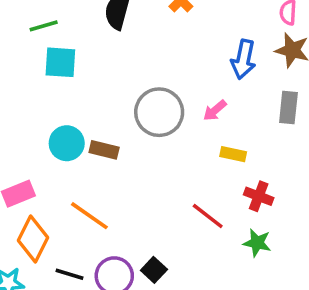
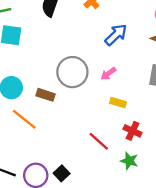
blue arrow: (243, 59) -> (116, 35), moved, turned -150
brown rectangle: (104, 150) -> (45, 95), moved
orange line: (89, 216) -> (24, 119), moved

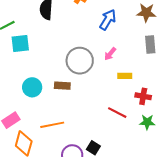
orange line: (24, 119) -> (52, 125), moved, turned -35

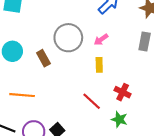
yellow rectangle: (125, 76) -> (99, 65), moved, turned 72
brown rectangle: (62, 86) -> (43, 58), turned 42

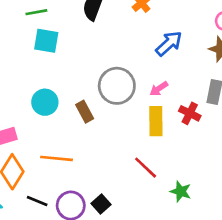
yellow rectangle: (99, 65) -> (156, 121), size x1.5
red cross: (123, 92) -> (190, 113), moved

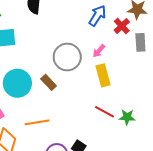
cyan circle: (45, 102) -> (17, 83), size x1.4
red cross: (190, 113) -> (122, 26), moved, turned 35
green star: (181, 191) -> (127, 117), moved

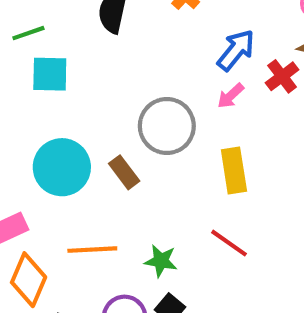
pink arrow: (99, 51) -> (231, 96), moved
green star: (127, 117) -> (161, 261), moved

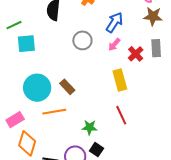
red cross: (282, 76) -> (136, 54), moved
gray circle: (167, 126) -> (82, 40), moved, size x0.7
red line: (229, 243) -> (121, 115), turned 36
orange line: (92, 250) -> (54, 112), moved

